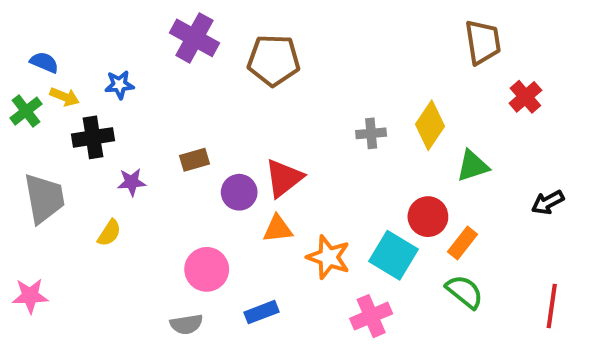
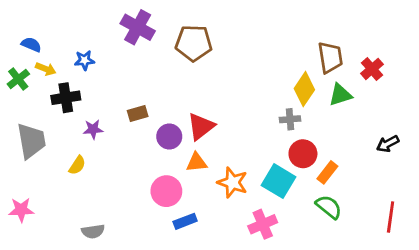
brown trapezoid: (483, 42) -> (330, 57), moved
gray cross: (371, 133) -> (290, 119), moved
green triangle: (473, 166) -> (340, 95), moved
pink circle: (207, 269) -> (166, 191), moved
gray semicircle: (186, 324) -> (93, 231), moved

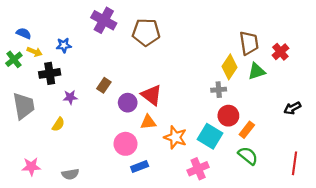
brown rectangle: (138, 114) -> (104, 85), turned -40
red triangle: (201, 126) -> (152, 95), turned -45
pink star: (21, 210) -> (31, 167), moved

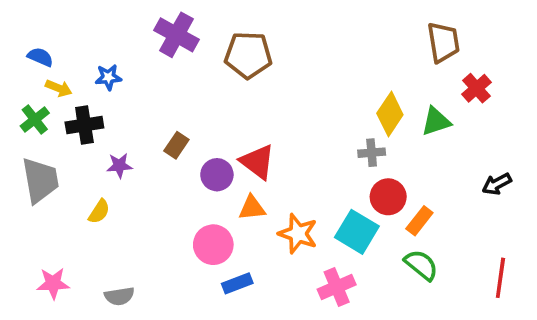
brown trapezoid: (249, 43) -> (443, 42), moved
green cross: (14, 59) -> (35, 120), moved

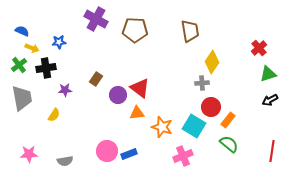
brown trapezoid: (443, 42) -> (190, 31), moved
green triangle: (436, 121) -> (268, 74), moved
pink circle: (213, 245) -> (107, 151), moved

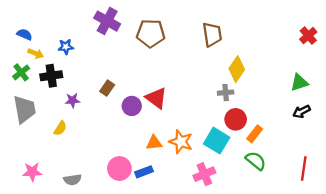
red cross: (259, 48) -> (308, 36), moved
orange triangle: (137, 113) -> (154, 143), moved

